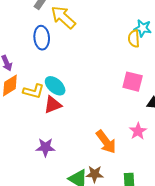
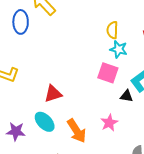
cyan star: (143, 28) -> (119, 49), moved
cyan ellipse: (55, 86) -> (45, 122), moved
red triangle: (53, 105) -> (53, 94), moved

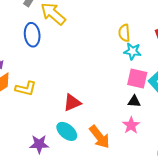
pink square: (108, 73) -> (137, 79), moved
black triangle: (127, 96) -> (134, 101), moved

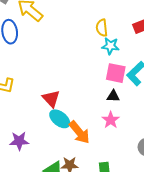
red triangle: (72, 103) -> (51, 99), turned -48
cyan ellipse: (67, 131) -> (60, 119), moved

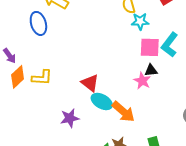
pink star: (111, 120) -> (142, 81), moved
purple star: (19, 141) -> (70, 118), moved

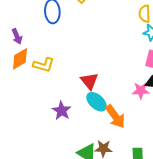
pink star: (142, 81) -> (141, 91), turned 30
purple star: (70, 118) -> (62, 111), turned 30

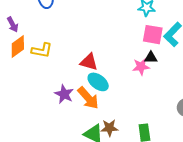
red triangle: (89, 81) -> (89, 62), turned -30
orange arrow: (115, 116) -> (88, 98), moved

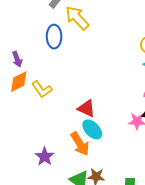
yellow L-shape: (42, 50) -> (42, 89), turned 35
purple star: (64, 94) -> (45, 156), moved

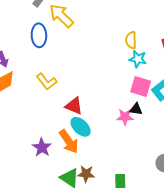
yellow L-shape: (42, 89) -> (47, 82), moved
purple star: (45, 156) -> (42, 147), moved

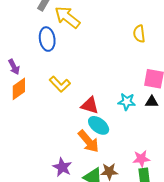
cyan star: (138, 59) -> (127, 102), moved
pink star: (125, 117) -> (141, 159), moved
purple star: (42, 147) -> (62, 167), moved

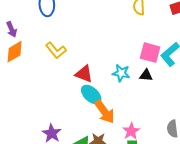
orange arrow: (88, 141) -> (105, 112), moved
pink star: (141, 159) -> (131, 131), turned -30

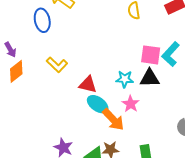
black triangle: (146, 75) -> (150, 78), size x1.5
pink star: (131, 131) -> (131, 104), moved

